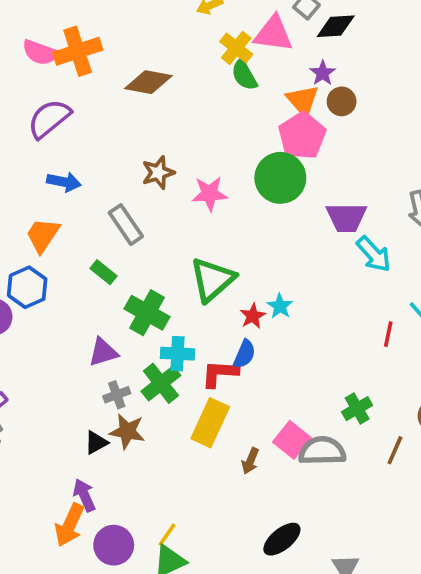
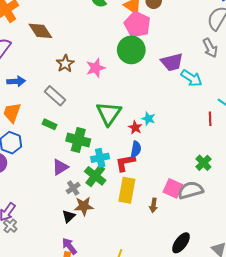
brown diamond: (148, 82) -> (40, 31), moved, turned 60

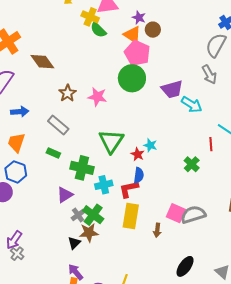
pink star: (96, 68) -> (97, 97), turned 30
green cross: (203, 163) -> (192, 164), moved
green cross: (95, 176) -> (93, 215), moved

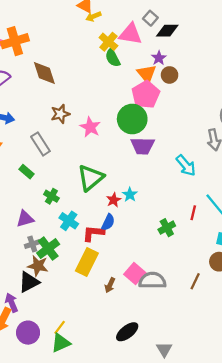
purple trapezoid: (172, 89) -> (143, 146), moved
green cross: (82, 168) -> (51, 196), size x0.6
cyan cross: (104, 185) -> (69, 221), turned 30
black triangle: (74, 243) -> (29, 282), moved, size x1.5

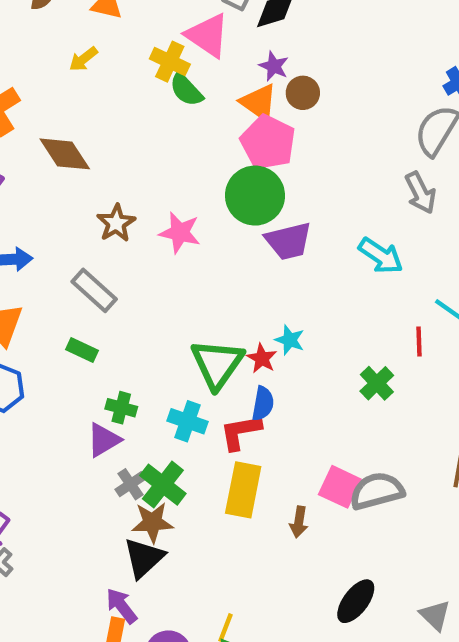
yellow arrow: (93, 16) -> (83, 59), moved
pink triangle: (130, 34) -> (208, 35), turned 40
green triangle: (91, 178) -> (217, 364), moved
green cross: (51, 196) -> (121, 408), moved

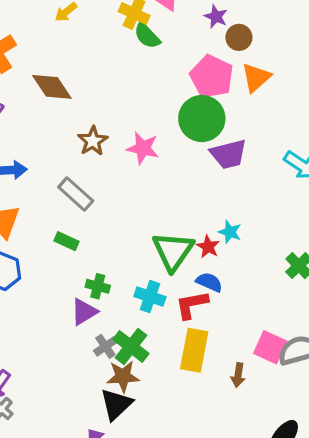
orange triangle: (259, 102) -> (256, 78), moved, turned 44
blue semicircle: (263, 403) -> (209, 282), turned -76

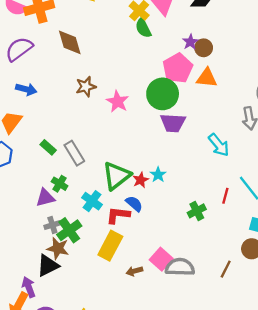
purple star: (216, 17) -> (190, 42), moved
orange triangle: (256, 78) -> (207, 78), turned 30
gray rectangle: (76, 194) -> (74, 153), moved
brown arrow: (238, 375) -> (134, 271), turned 49

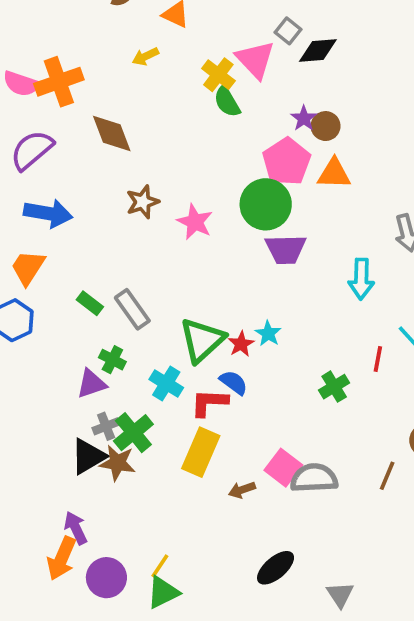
blue arrow: (26, 89) -> (48, 213), size x1.4
cyan arrow: (219, 145) -> (361, 279), turned 45
black triangle: (48, 266) -> (88, 456), moved

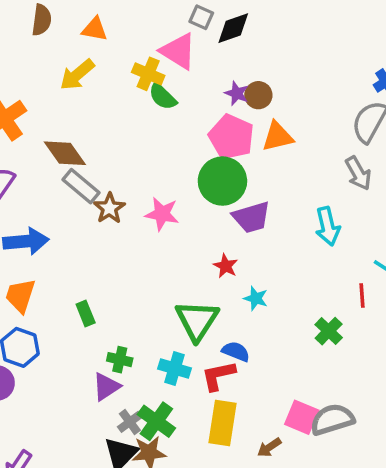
yellow arrow: (145, 56) -> (77, 75), size x1.5
green rectangle: (90, 303) -> (86, 314), turned 45
gray rectangle: (132, 309) -> (81, 186), moved
red star: (241, 344) -> (226, 266), moved

